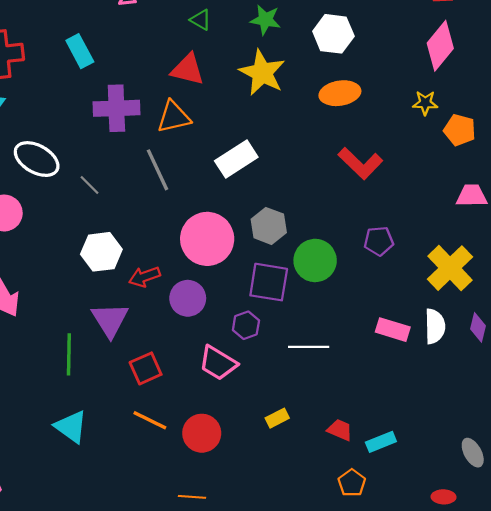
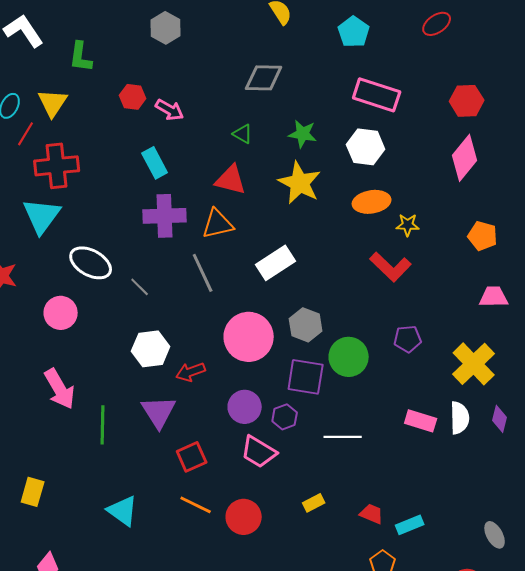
cyan rectangle: (80, 51) -> (155, 163), moved
yellow star: (425, 103) -> (408, 225), moved
purple circle: (188, 298) -> (245, 407), moved
green line: (69, 354) -> (103, 425), moved

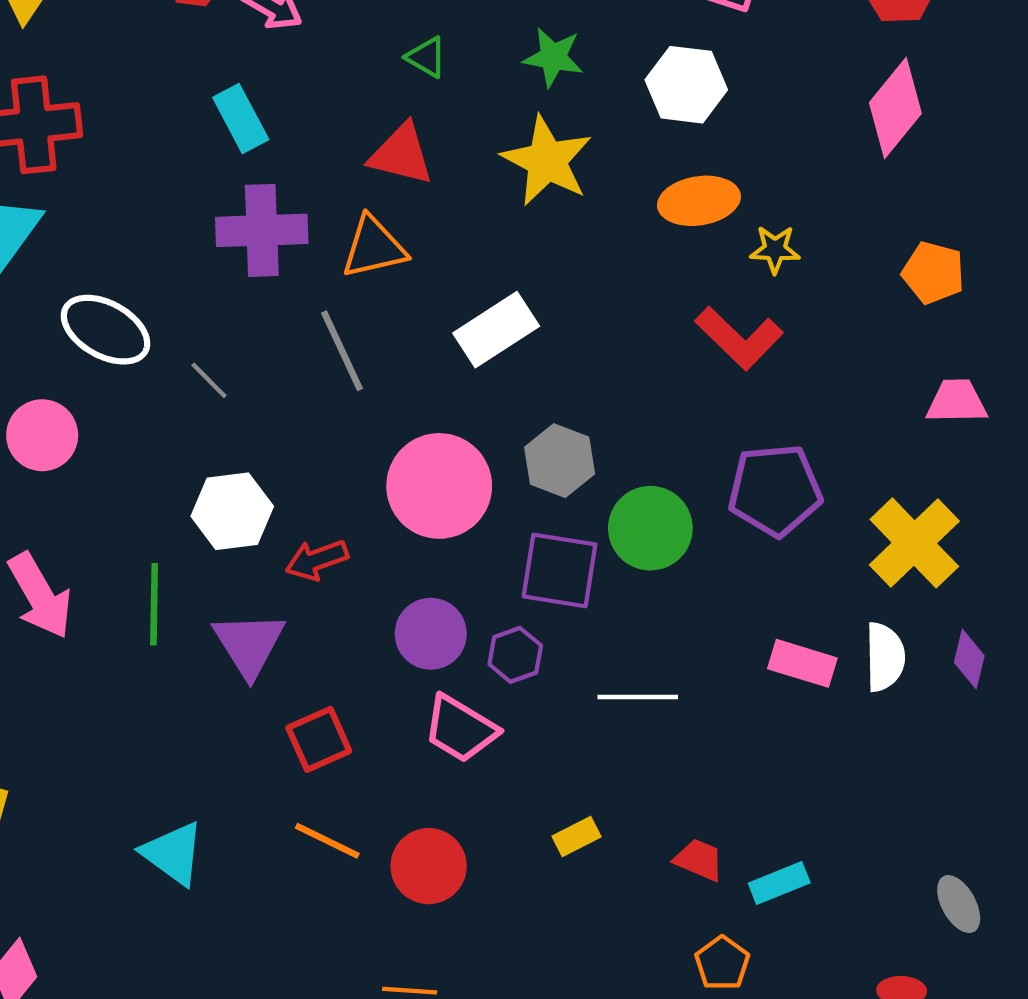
purple pentagon: (408, 339) -> (775, 490), size x1.6
green line: (103, 425) -> (154, 604), moved

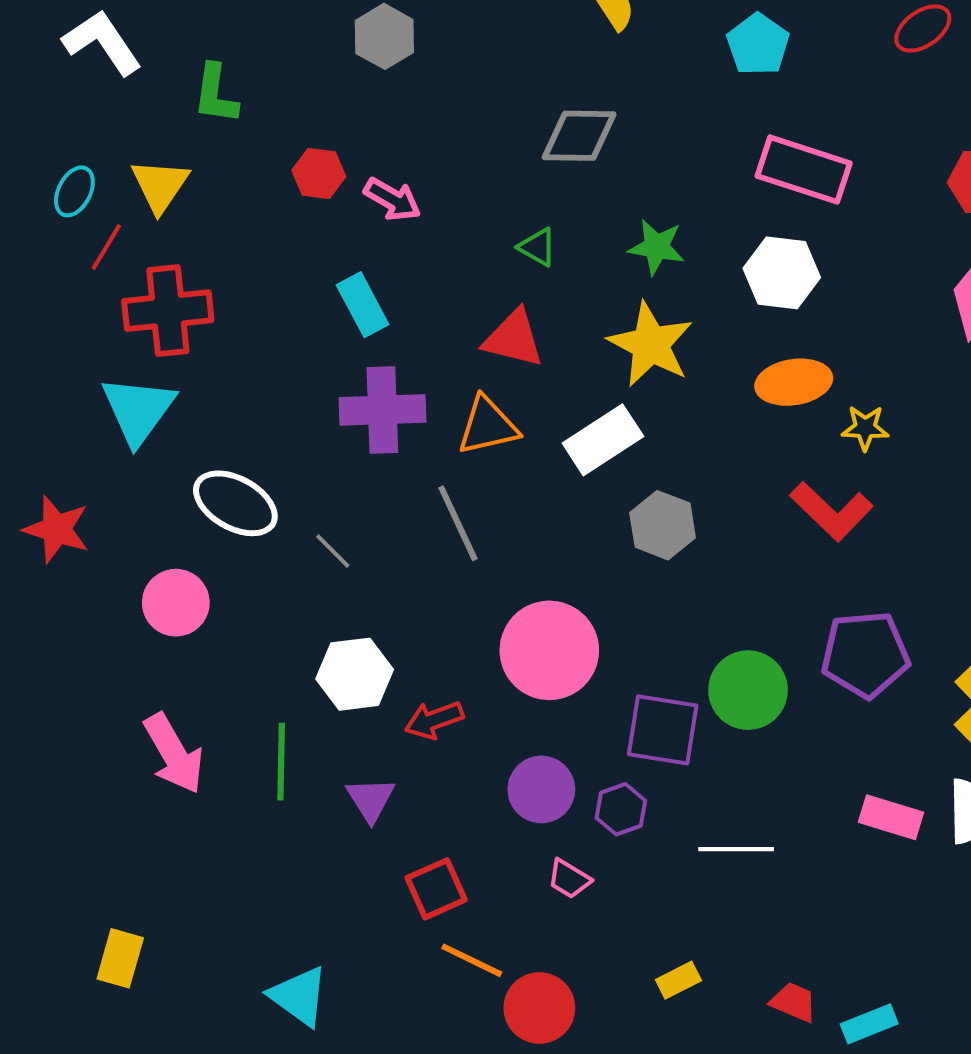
white rectangle: (496, 330) -> (603, 440), moved
gray hexagon: (560, 461) -> (663, 525), moved
purple triangle: (249, 644) -> (371, 799), size x0.7
pink trapezoid: (460, 729) -> (569, 879), size x0.6
orange line: (327, 841) -> (472, 960), moved

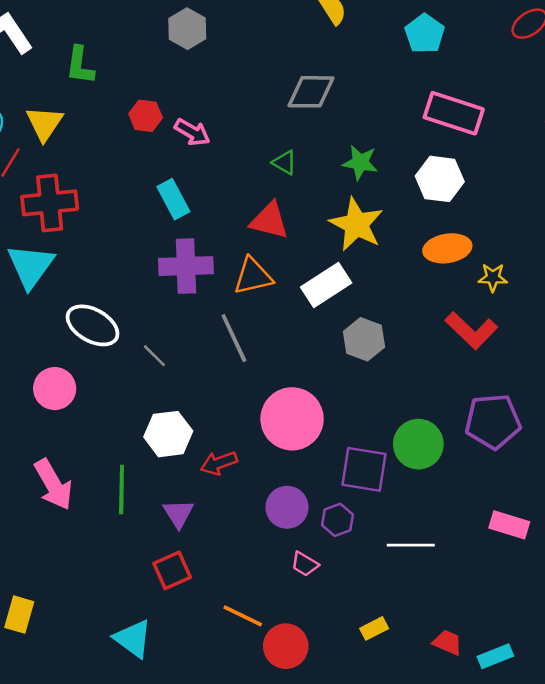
red square: (436, 889) -> (172, 570), moved

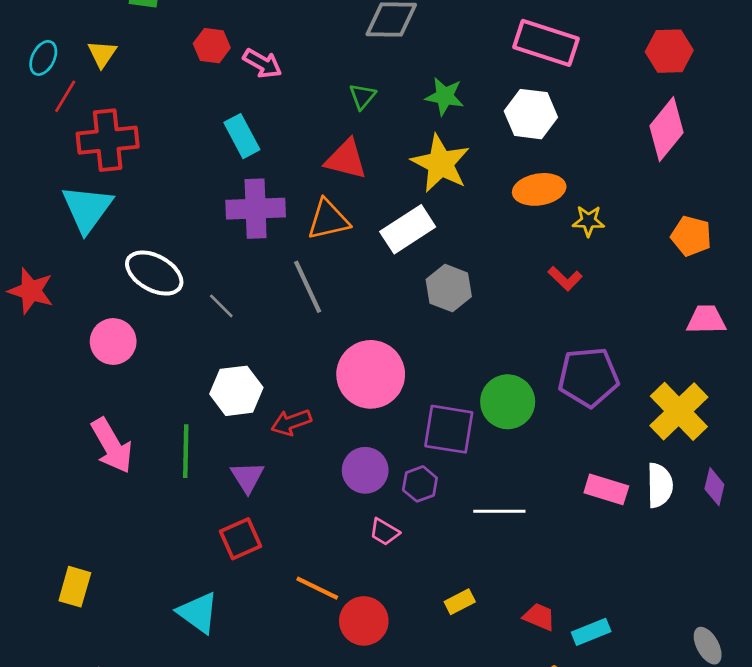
yellow triangle: (45, 123) -> (102, 54), size x0.7
green triangle: (284, 163) -> (362, 96), turned 40
red L-shape: (471, 330) -> (565, 278), size x0.6

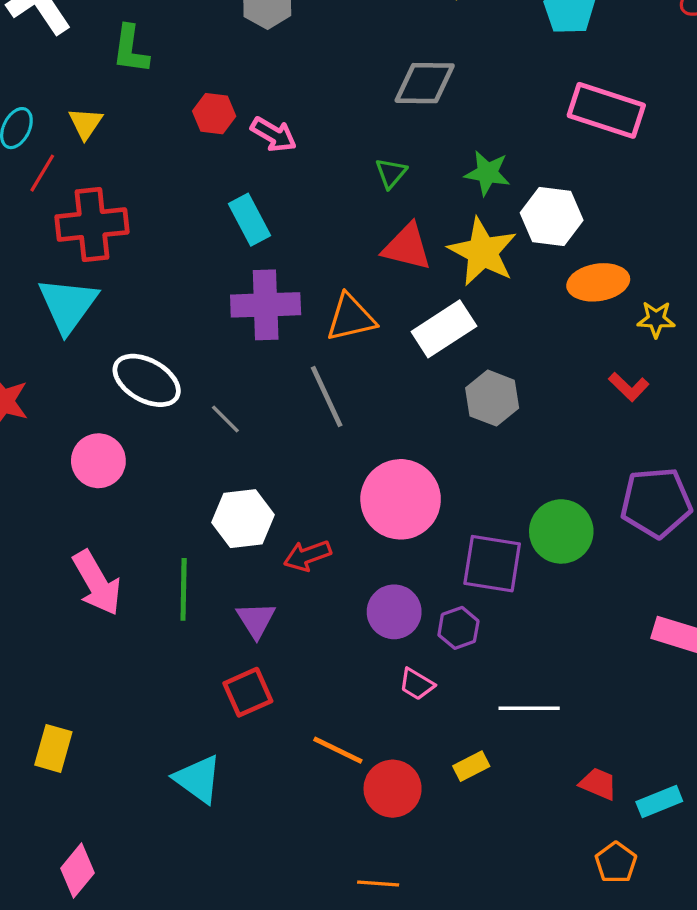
white hexagon: (531, 114) -> (552, 216), moved
red triangle: (346, 159) -> (407, 247), moved
white line: (499, 511) -> (529, 708), moved
yellow rectangle: (460, 602) -> (471, 766), moved

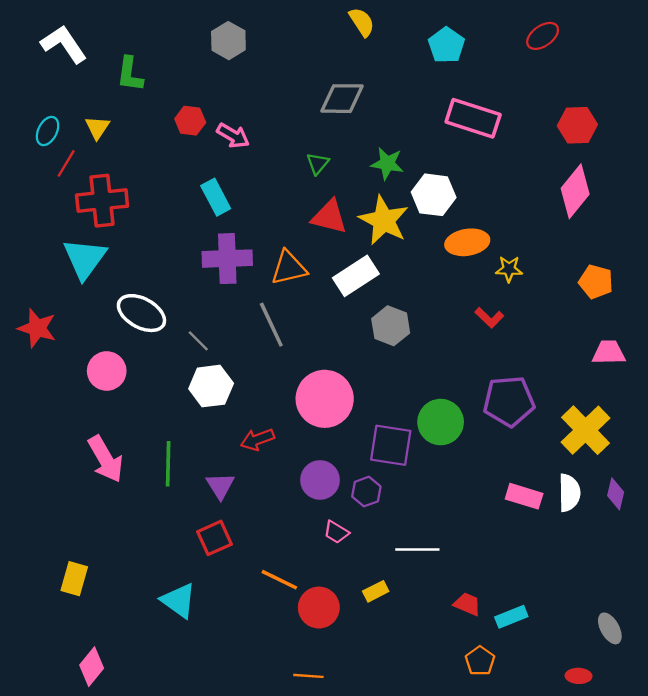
white hexagon: (243, 519) -> (211, 386), moved

